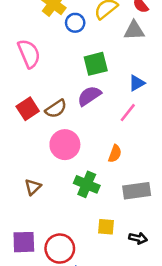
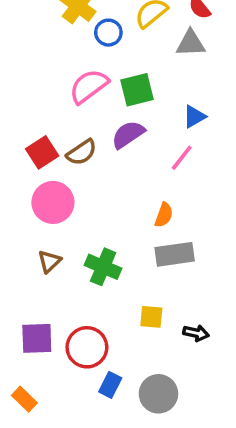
pink semicircle: (29, 54) -> (89, 86), moved, turned -104
pink circle: (65, 145) -> (53, 202), moved
green cross: (87, 184) -> (103, 267), moved
gray rectangle: (137, 191) -> (175, 254), moved

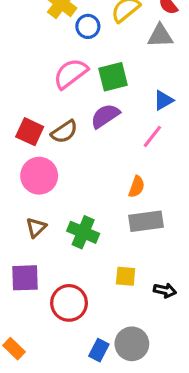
red square: (42, 152) -> (30, 132), turned -32
purple square: (37, 338) -> (25, 278), moved
blue rectangle: (110, 385) -> (99, 350), moved

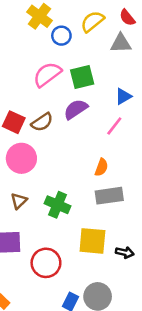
yellow square: (126, 276) -> (92, 241), size x1.6

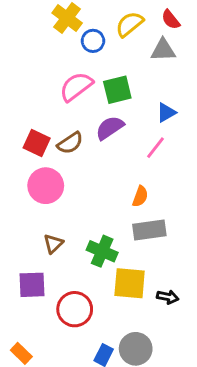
brown triangle: (19, 201) -> (53, 244), moved
green cross: (58, 205) -> (102, 251), moved

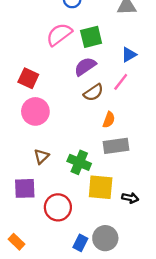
brown semicircle: (70, 143) -> (93, 92), moved

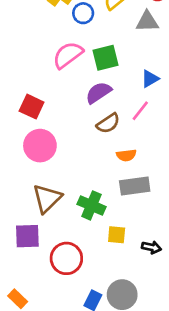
orange semicircle: (109, 120) -> (126, 155), turned 63
brown triangle: (41, 156) -> (47, 199), size x1.6
yellow square: (101, 187) -> (117, 235), size x0.6

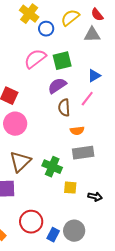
brown semicircle: (108, 123) -> (64, 108), turned 120
red circle: (66, 258) -> (31, 222), moved

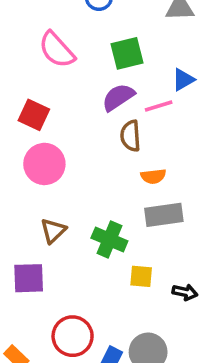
pink semicircle: (35, 59) -> (57, 50), moved, turned -95
pink line: (87, 99) -> (159, 106), moved, turned 35
brown triangle: (20, 162) -> (53, 231), size x0.7

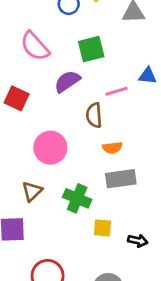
blue triangle: (183, 80) -> (148, 76), moved, turned 36
purple semicircle: (118, 97) -> (67, 81), moved
pink circle: (44, 164) -> (50, 148), moved

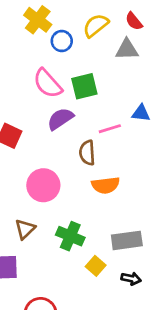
pink semicircle: (35, 46) -> (48, 83), moved
orange semicircle: (112, 148) -> (106, 185), size x1.4
gray rectangle: (121, 179) -> (127, 240), moved
yellow square: (102, 228) -> (96, 266), turned 36

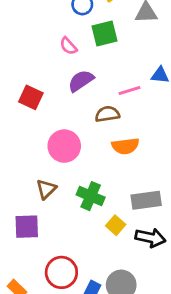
pink semicircle: (48, 83) -> (68, 46), size x0.6
green square: (84, 86) -> (105, 34), moved
brown semicircle: (87, 153) -> (107, 114), turned 85
black arrow: (131, 279) -> (150, 238), size x1.5

